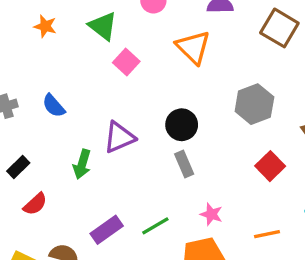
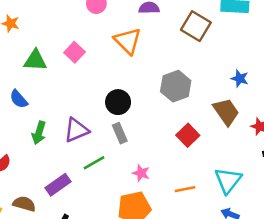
green triangle: (103, 26) -> (35, 60), moved, turned -35
blue semicircle: (54, 106) -> (19, 99), moved
purple triangle: (119, 137) -> (76, 130), moved
green line: (155, 226) -> (94, 163), moved

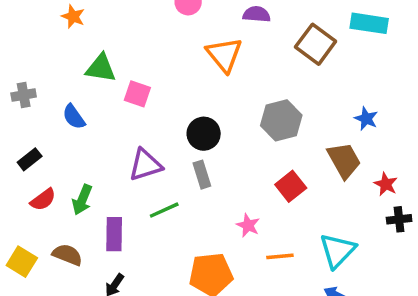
pink square: (75, 52) -> (137, 94), moved, turned -30
green arrow: (39, 133) -> (82, 200), moved
pink star: (141, 173) -> (248, 225), moved
purple rectangle: (58, 185) -> (114, 234), turned -60

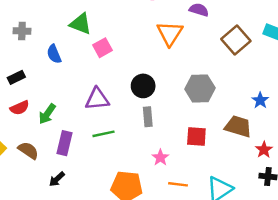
pink square: (137, 94) -> (103, 48), turned 30
brown trapezoid: (344, 160) -> (238, 126), turned -56
gray rectangle: (202, 175) -> (148, 117), moved
red square: (291, 186) -> (196, 136), turned 30

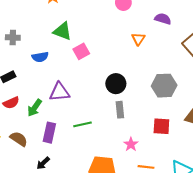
orange triangle: (170, 33) -> (138, 39), size x0.6
blue semicircle: (54, 54) -> (40, 57), turned -77
purple triangle: (97, 99) -> (59, 92), moved

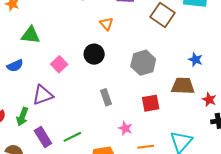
pink square: (81, 51) -> (59, 64), moved
black circle: (116, 84) -> (94, 54), moved
green line: (82, 124) -> (72, 137), moved
purple rectangle: (49, 133) -> (43, 137), turned -30

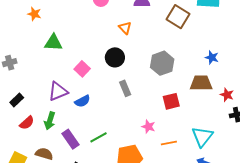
blue semicircle: (15, 66) -> (82, 101), moved
purple triangle: (43, 95) -> (58, 91), moved
gray rectangle: (106, 97) -> (125, 88), moved

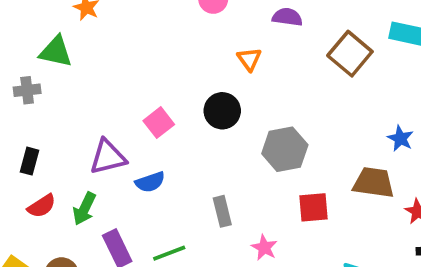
green triangle: (53, 43) -> (56, 52), moved
gray hexagon: (162, 63) -> (285, 149), moved
gray rectangle: (125, 88) -> (222, 211), moved
black rectangle: (17, 100) -> (29, 161), turned -40

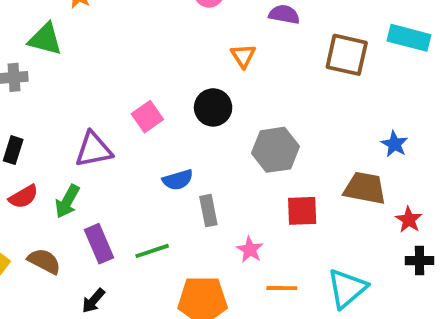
brown square: (350, 54) -> (347, 55), turned -30
blue semicircle: (150, 182) -> (178, 180), moved

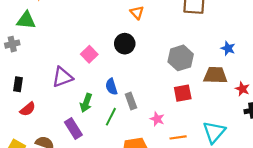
gray hexagon: (275, 150) -> (181, 58), moved
blue semicircle: (178, 180) -> (111, 87), turned 98
green arrow: (67, 201) -> (86, 103), moved
green line: (152, 251) -> (111, 117), moved, turned -36

